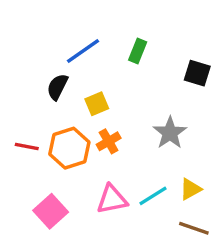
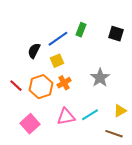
blue line: (83, 51) -> (58, 39), moved
black square: (197, 73) -> (116, 34), moved
red line: (27, 146) -> (16, 86), turned 32
yellow triangle: (190, 189) -> (120, 111), moved

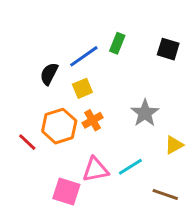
red line: (16, 86) -> (27, 142), moved
yellow triangle: (120, 111) -> (174, 145), moved
pink square: (30, 124) -> (66, 192), moved, turned -30

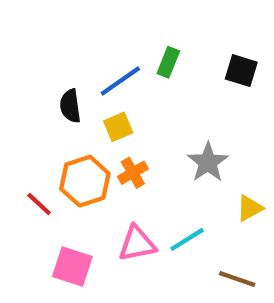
black semicircle: (49, 74) -> (70, 106), turned -35
pink square: (66, 192) -> (72, 267), moved

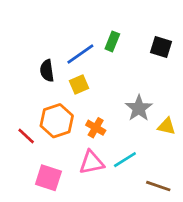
orange cross: (133, 173) -> (96, 128), moved, turned -30
yellow triangle: (250, 208) -> (167, 126), moved, turned 42

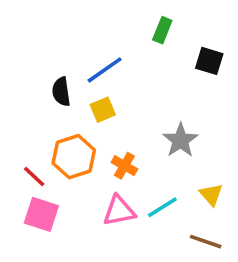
green rectangle: (112, 41) -> (162, 30), moved
yellow triangle: (167, 126) -> (211, 195), moved, turned 36
pink square: (48, 178) -> (41, 214), moved

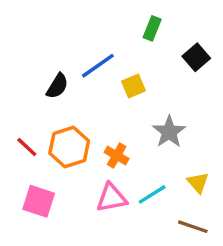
black square: (209, 61) -> (196, 57), turned 32
black semicircle: (61, 92) -> (57, 86), turned -140
yellow square: (103, 110) -> (134, 86), moved
red line: (34, 176) -> (27, 147), moved

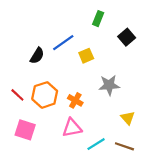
gray star: (169, 132) -> (109, 85), turned 30
cyan line: (152, 194) -> (96, 144), moved

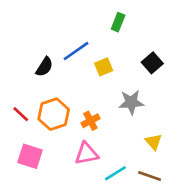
black square: (127, 37) -> (152, 63), moved
orange cross: (75, 100) -> (90, 121), turned 32

